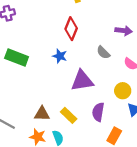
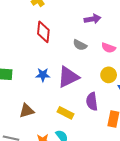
blue star: (60, 56) -> (43, 75), moved
brown triangle: (42, 114) -> (27, 111), moved

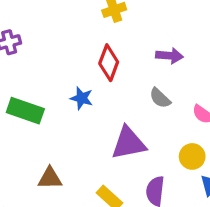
purple arrow: (93, 19) -> (169, 56), moved
blue star: (43, 75) -> (82, 98), moved

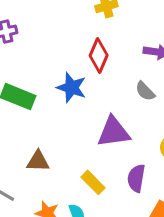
blue star: (82, 98) -> (72, 88), size x1.4

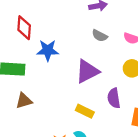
red diamond: (99, 55) -> (24, 28), moved
brown triangle: (38, 161) -> (24, 101), moved

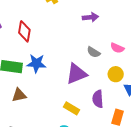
gray semicircle: (100, 36) -> (94, 52), moved
blue star: (48, 50) -> (36, 63), moved

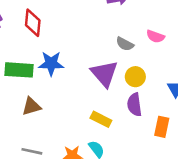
purple triangle: (76, 74) -> (104, 74), turned -45
yellow circle: (116, 74) -> (135, 77), moved

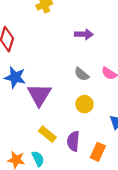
purple triangle: (104, 74) -> (39, 95), moved
purple semicircle: (134, 105) -> (73, 141), moved

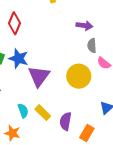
gray semicircle: (82, 74) -> (92, 46), moved, turned 40
yellow circle: (85, 104) -> (79, 76), moved, size x1.5
cyan semicircle: (38, 159) -> (23, 111), moved

